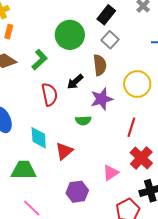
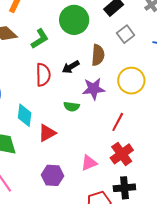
gray square: (110, 40) -> (126, 34), moved

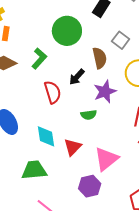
gray square: (126, 34) -> (121, 40), moved
pink triangle: (89, 163) -> (106, 159), moved, size x1.5

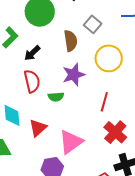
black arrow: (77, 77) -> (32, 53), moved
red semicircle: (53, 92) -> (32, 81), moved

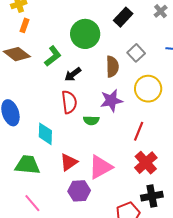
red triangle: (38, 128) -> (69, 162), moved

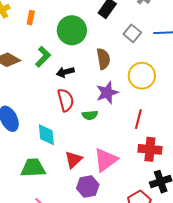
orange rectangle: (25, 25) -> (31, 18), moved
gray square: (136, 53) -> (132, 33), moved
black arrow: (73, 74) -> (65, 72), turned 30
red cross: (146, 163) -> (150, 149), turned -35

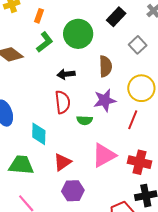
green L-shape: (43, 57) -> (45, 42), moved
red line: (138, 119) -> (133, 120), moved
pink triangle: (106, 160) -> (104, 155), moved

